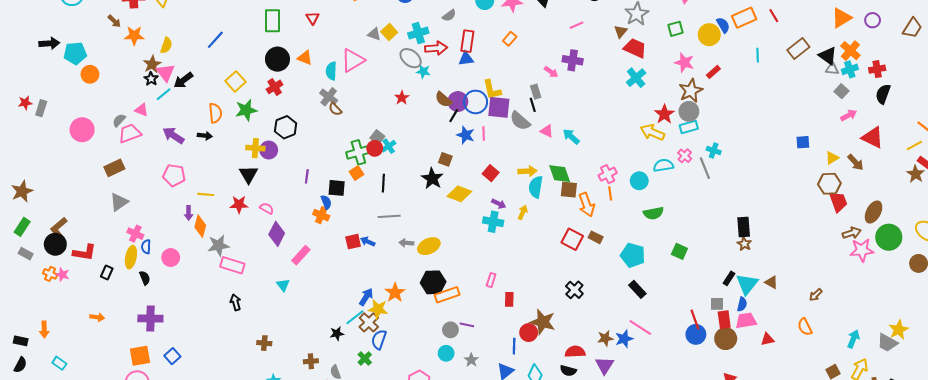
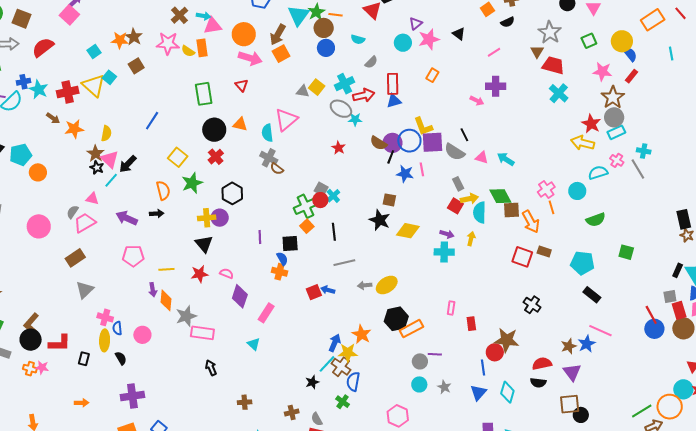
blue semicircle: (723, 25) -> (630, 54), moved
gray rectangle: (536, 92) -> (458, 184), moved
red square: (491, 173) -> (455, 206), moved

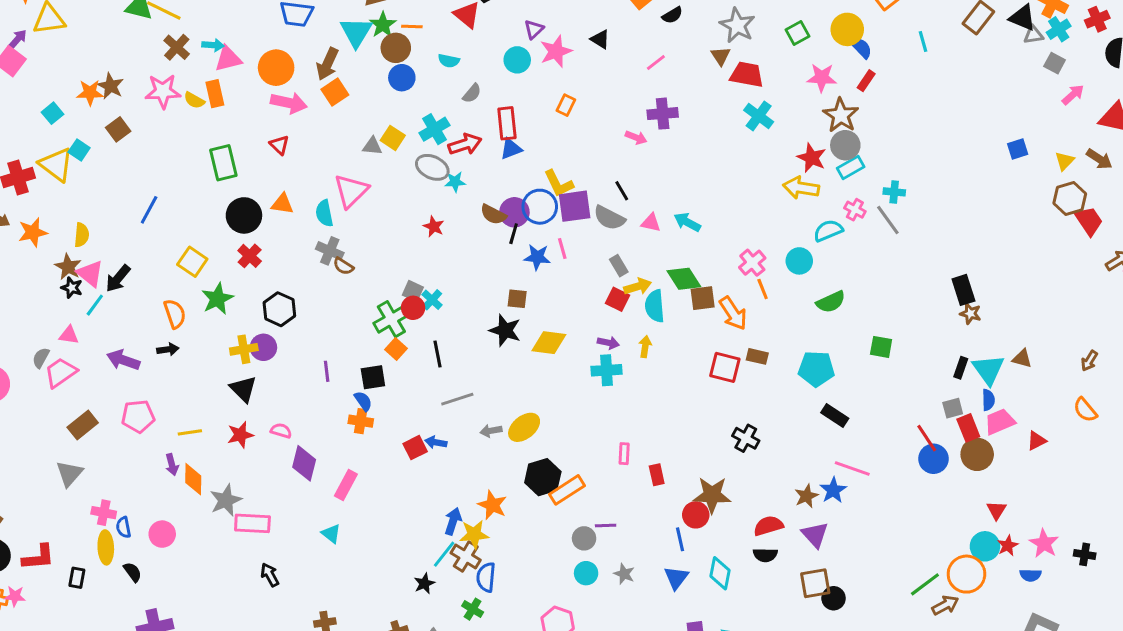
brown rectangle: (75, 258) -> (83, 425), moved

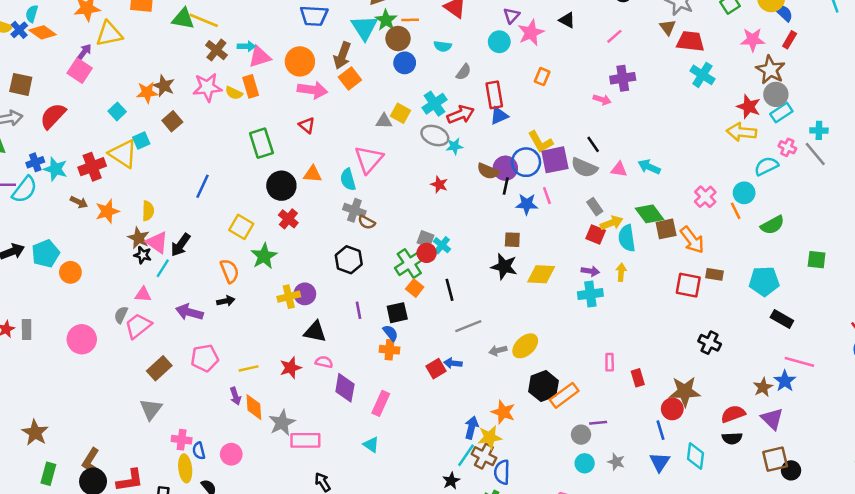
cyan square: (79, 150) -> (141, 141), turned 36
orange line: (763, 289) -> (736, 211), moved
black hexagon: (279, 309) -> (349, 260), moved
black triangle: (243, 389) -> (315, 332), moved, turned -30

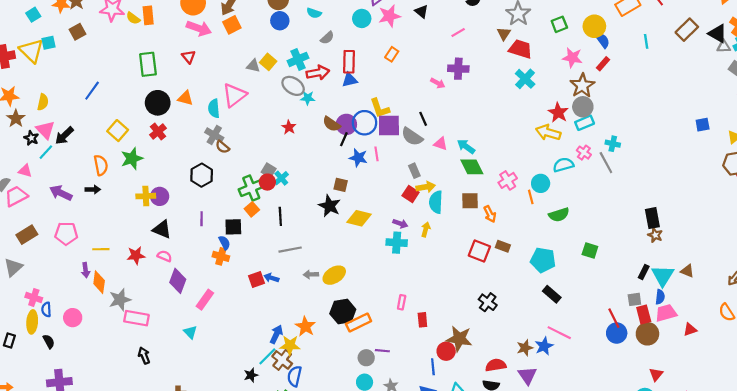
green diamond: (649, 214) -> (472, 167), moved
brown star: (139, 238) -> (16, 118), moved
orange arrow: (692, 240) -> (490, 214), size x0.7

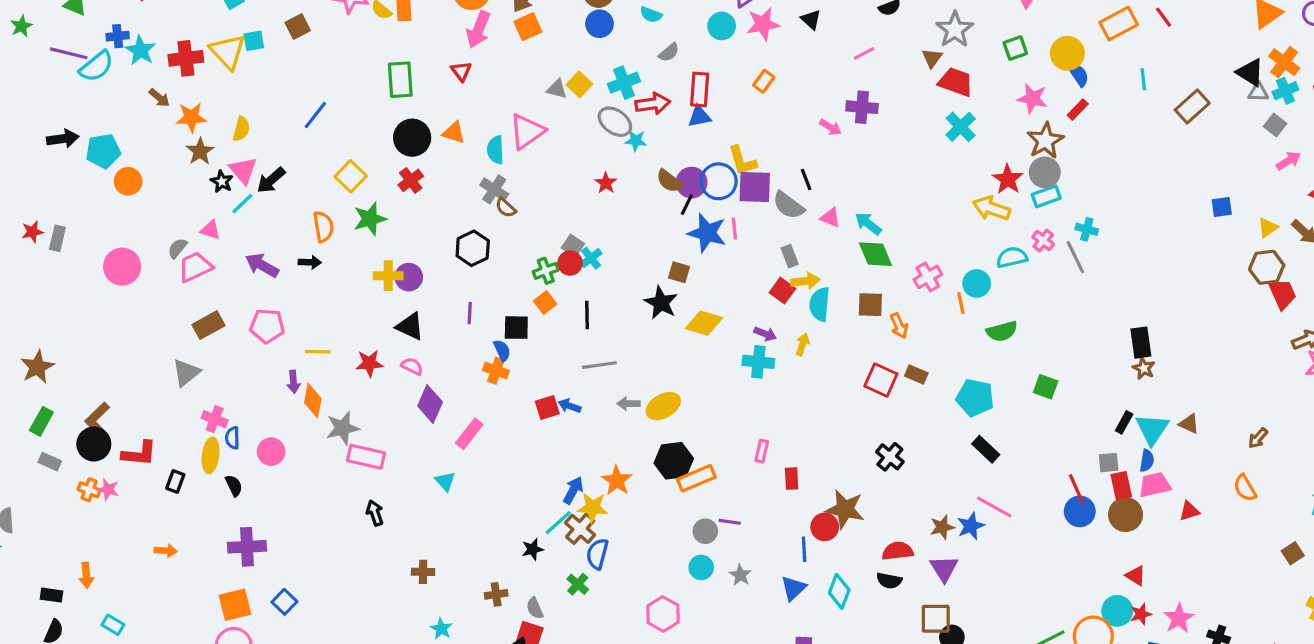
pink arrow: (199, 28) -> (478, 30), turned 90
brown rectangle: (687, 30) -> (1192, 106), moved
blue star: (358, 158) -> (707, 233), size x1.4
green cross: (251, 188) -> (546, 271), size x0.7
red triangle: (656, 374) -> (1136, 576), turned -40

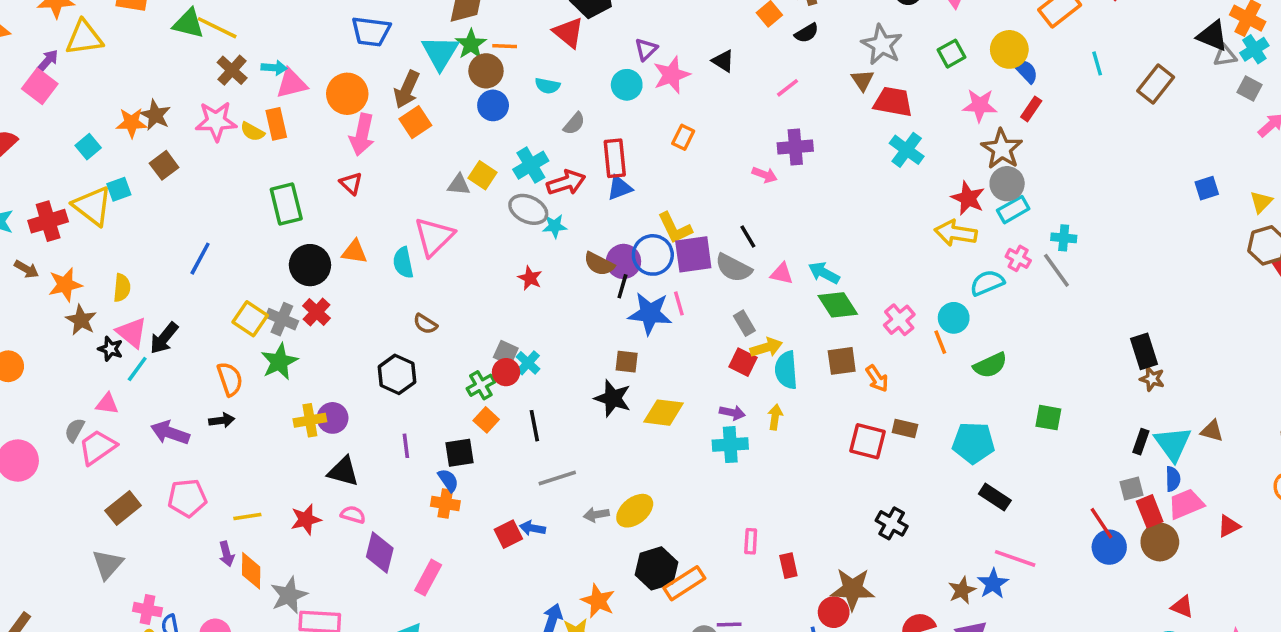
gray cross: (494, 189) -> (282, 319), moved

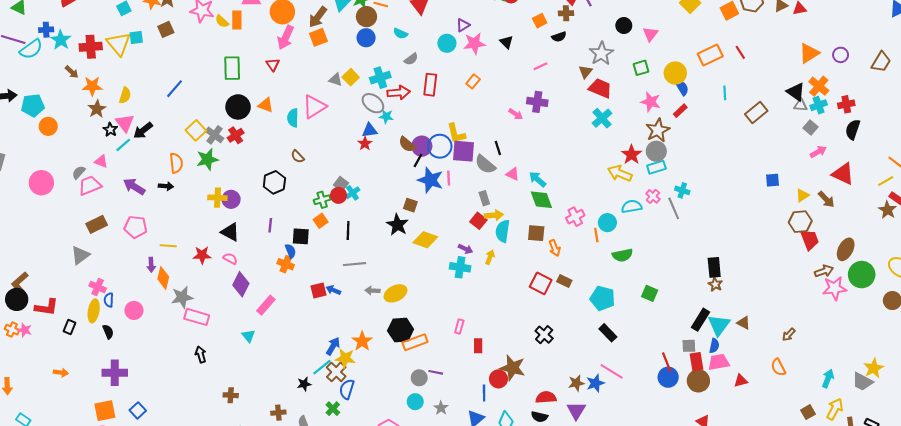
blue triangle: (620, 188) -> (370, 130), moved
black rectangle: (1141, 442) -> (700, 320), size x1.5

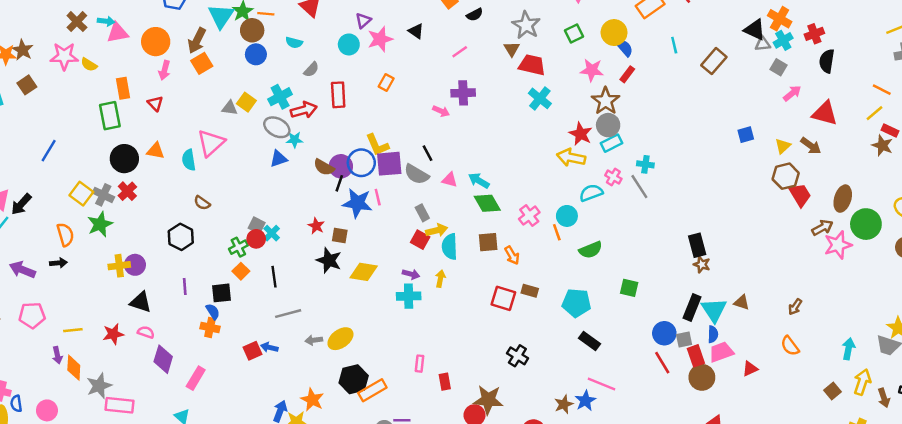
orange rectangle: (237, 20) -> (123, 88), moved
pink arrow: (286, 38) -> (164, 70), size x0.7
red star: (365, 144) -> (316, 226), moved
blue circle: (668, 377) -> (664, 333), moved

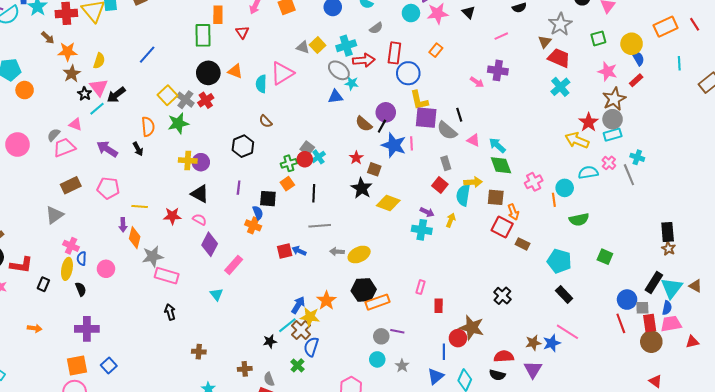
blue circle: (361, 163) -> (408, 73), moved
brown semicircle: (324, 167) -> (364, 124), moved
yellow arrow: (437, 230) -> (473, 182), moved
black arrow: (58, 263) -> (138, 149), turned 56
red square: (503, 298) -> (502, 227), moved

